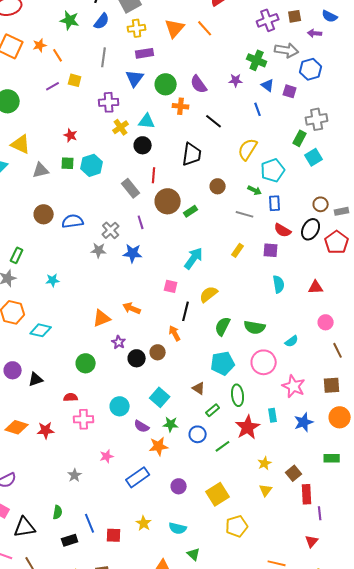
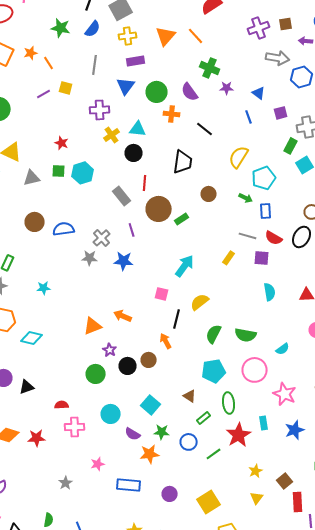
green cross: (257, 60) -> (210, 68), moved
purple square: (290, 91) -> (281, 113), moved, turned -32
gray line: (245, 214) -> (248, 236), moved
green circle: (86, 363) -> (96, 374), moved
blue rectangle: (138, 477) -> (129, 485), turned 40

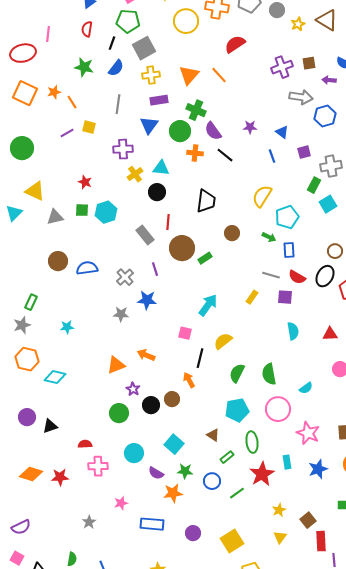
green cross: (210, 68) -> (196, 110), moved
black line: (205, 129) -> (225, 155), moved
gray star: (90, 258) -> (121, 314), moved
green semicircle: (246, 335) -> (269, 374), turned 70

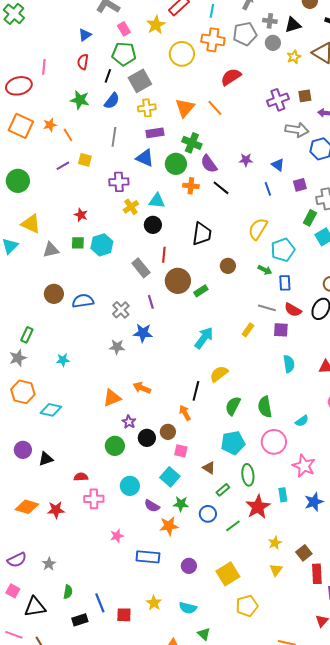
blue triangle: (149, 125) -> (145, 158), turned -42
pink square: (185, 333) -> (181, 451), moved
gray star: (89, 522) -> (49, 564), moved

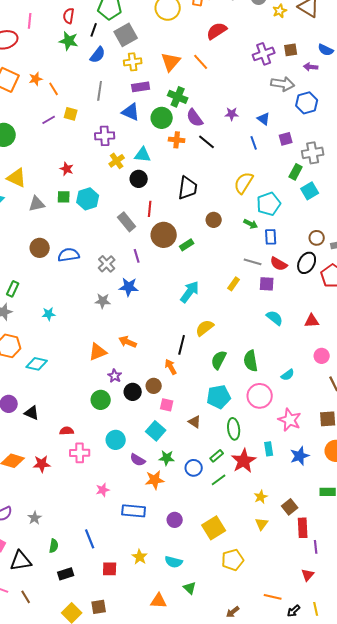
green star: (80, 100) -> (69, 41), moved
cyan semicircle: (289, 364) -> (275, 318), turned -42
black triangle: (46, 459) -> (32, 413), turned 42
green rectangle: (223, 490) -> (217, 456), moved
blue line: (100, 603) -> (90, 539), moved

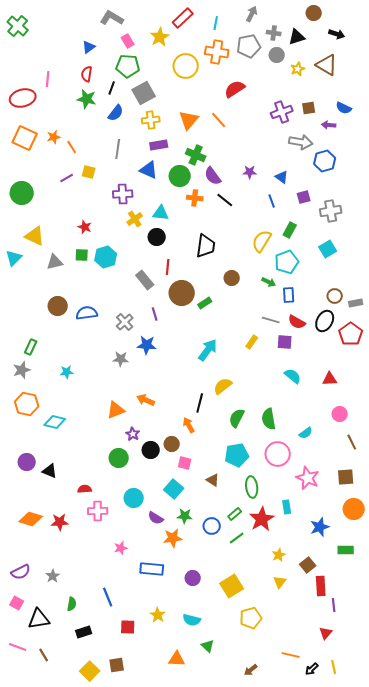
green rectangle: (296, 172) -> (290, 230), moved
blue star: (300, 456) -> (320, 527), moved

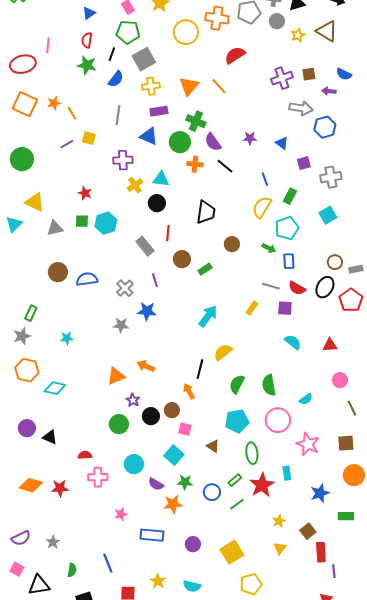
blue line: (272, 201) -> (265, 179), moved
brown circle: (182, 293) -> (182, 259), size x0.7

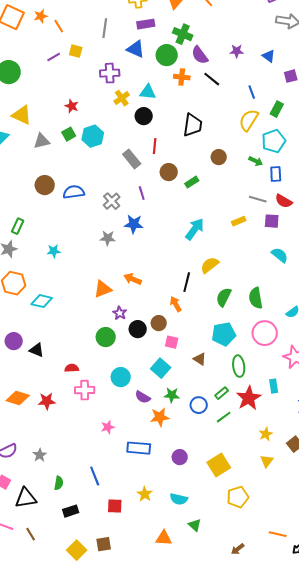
green square: (82, 221) -> (69, 134), turned -32
yellow rectangle: (252, 308) -> (239, 221), turned 32

